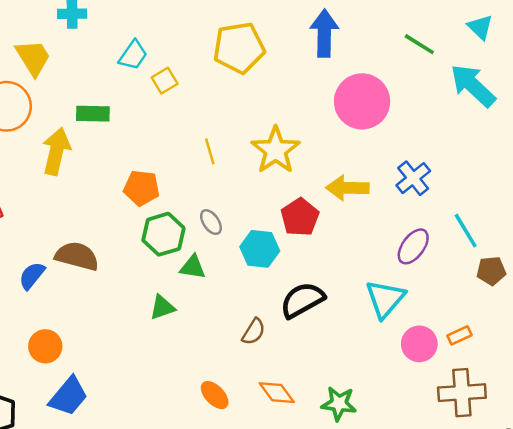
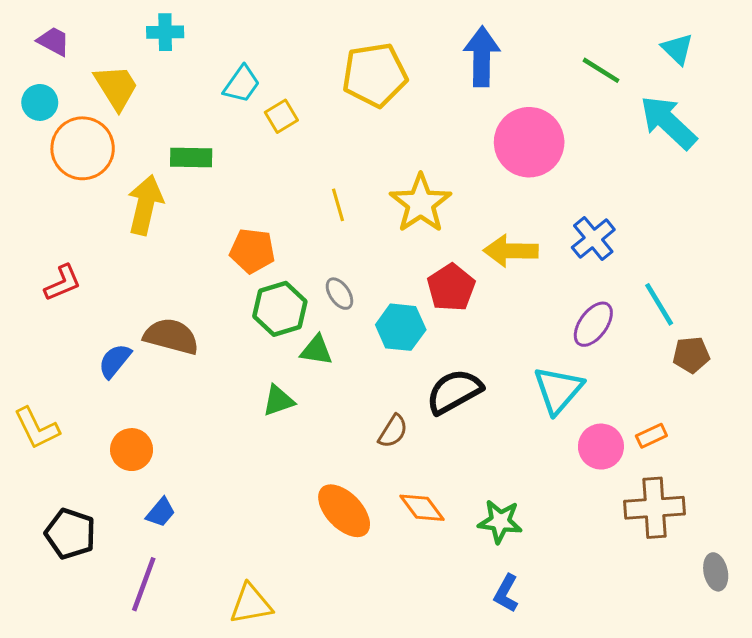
orange ellipse: (215, 395) -> (344, 511), size x1.5
blue trapezoid: (68, 396) -> (161, 512), size x0.6

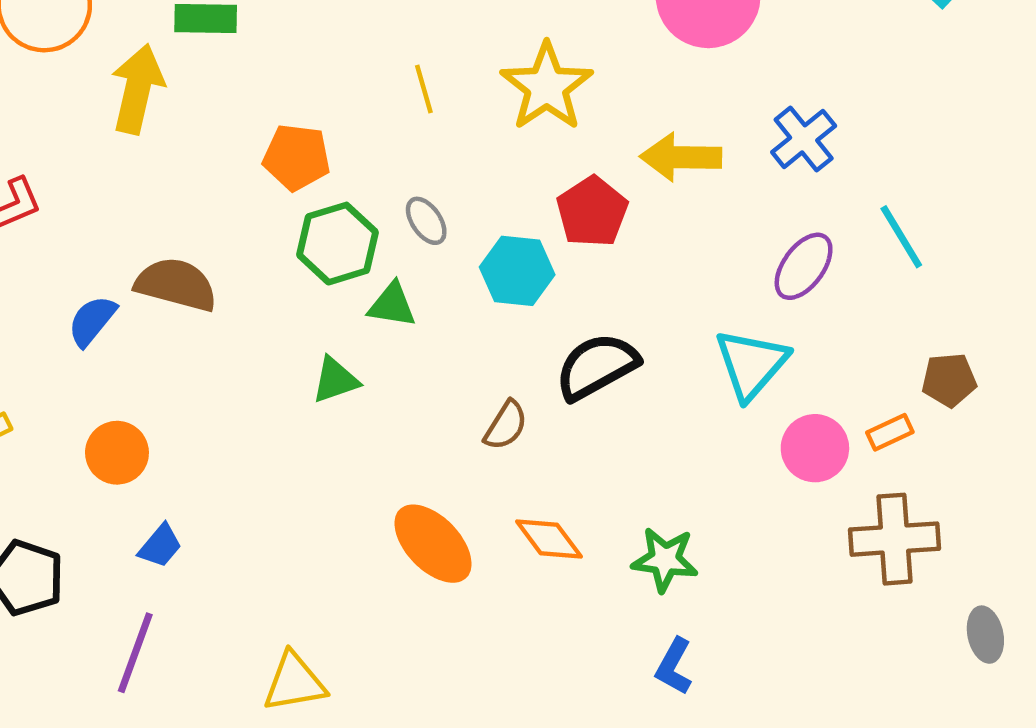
brown pentagon: (691, 355) -> (949, 380), moved

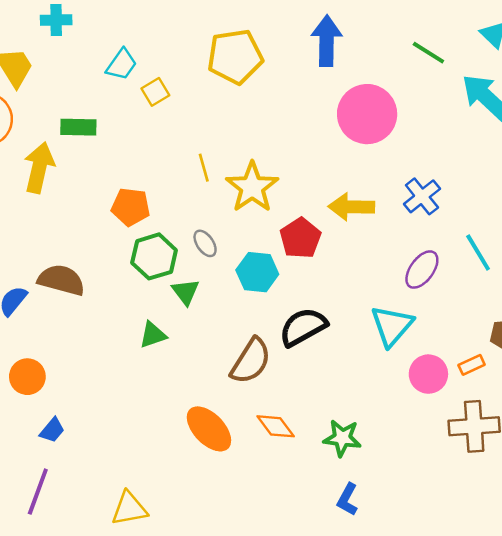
yellow star: (547, 87) -> (252, 187), moved
green triangle: (392, 305) -> (185, 292), turned 44
brown semicircle: (506, 425) -> (251, 361), size x1.6

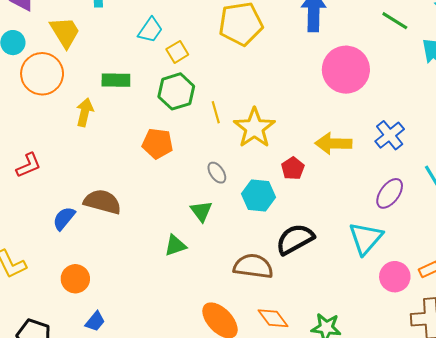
yellow arrow: (39, 168) -> (85, 112), size x0.7
red pentagon: (300, 238) -> (293, 168), size x0.7
green hexagon: (154, 256) -> (176, 91), moved
brown semicircle: (251, 361) -> (253, 266), turned -114

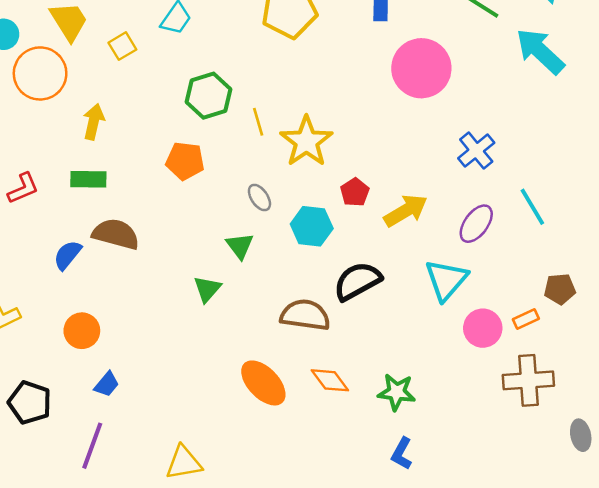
yellow square: (177, 52) -> (122, 46), moved
green rectangle: (116, 80) -> (88, 179), moved
yellow arrow: (333, 143) -> (406, 211), moved, turned 148
green triangle: (175, 245) -> (207, 289), turned -30

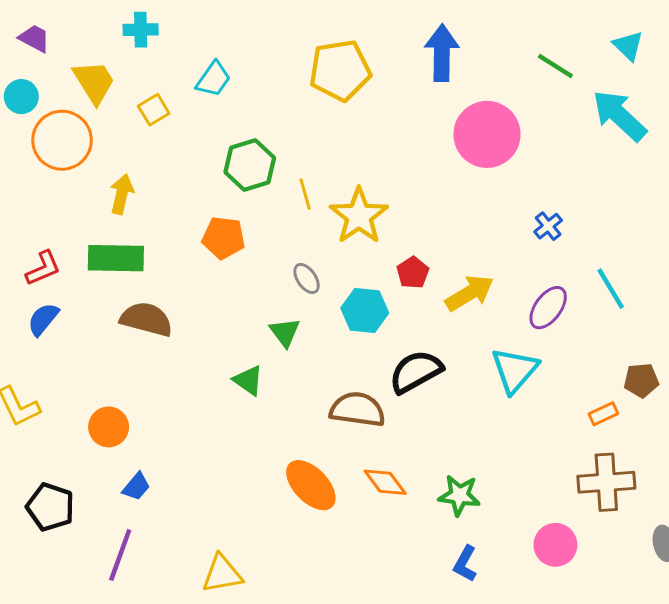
blue cross: (476, 151) -> (548, 226), size x0.7
green rectangle: (88, 179) -> (116, 258), size x1.4
blue semicircle: (67, 255) -> (43, 319), moved
green triangle: (207, 289) -> (248, 380), turned -36
pink circle: (483, 328) -> (555, 545), moved

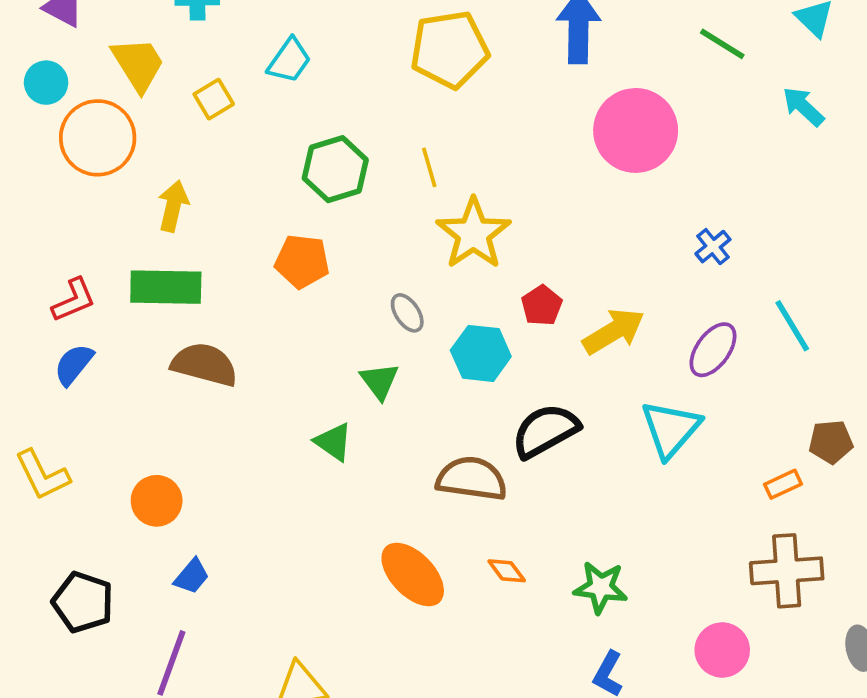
cyan arrow: (619, 115) -> (803, 107), size x0.6
yellow line: (305, 194) -> (429, 167), moved
orange diamond: (385, 482) -> (507, 571), size x0.7

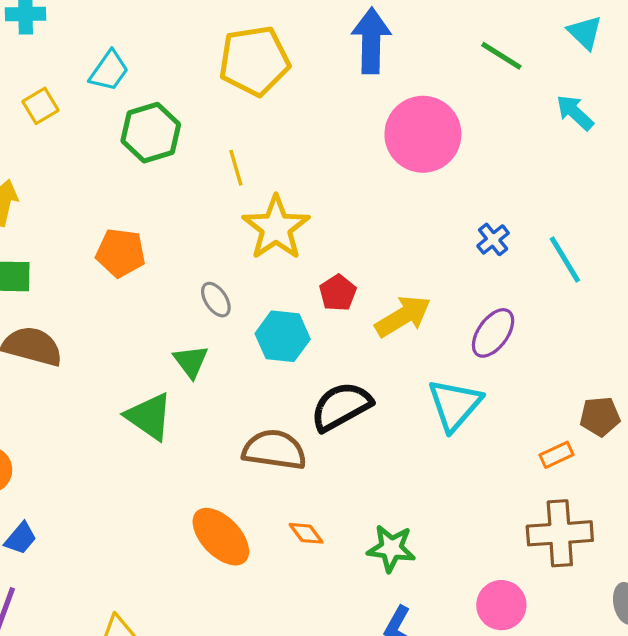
green hexagon: (335, 169) -> (151, 133), moved
cyan line: (792, 326) -> (565, 259), moved
green triangle: (333, 442) -> (149, 416), size x1.4

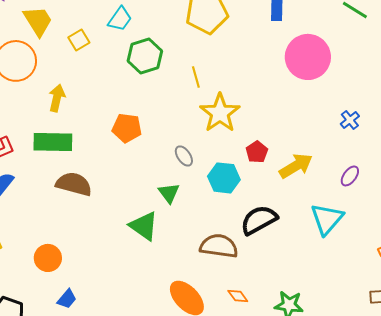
purple ellipse: (493, 333) -> (350, 176), size x0.7

